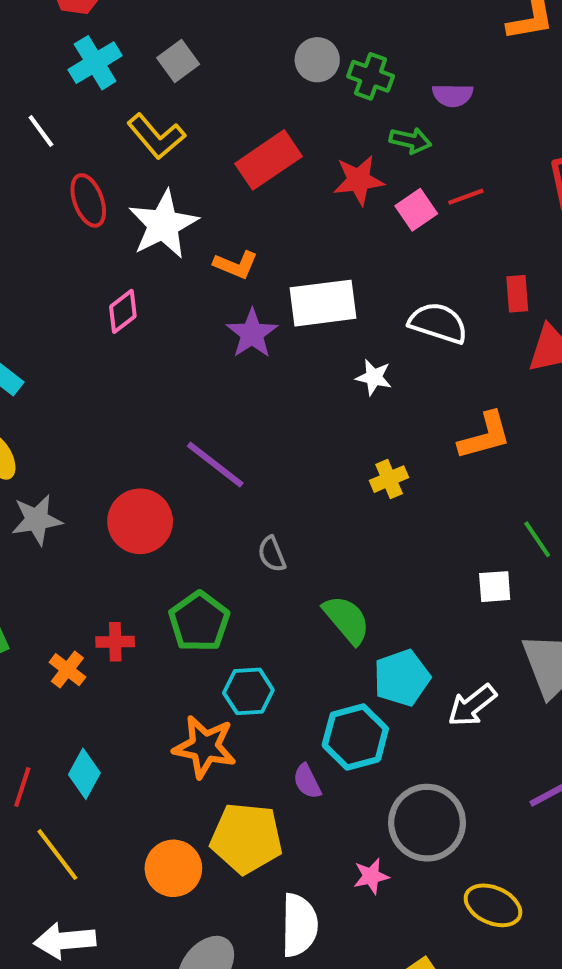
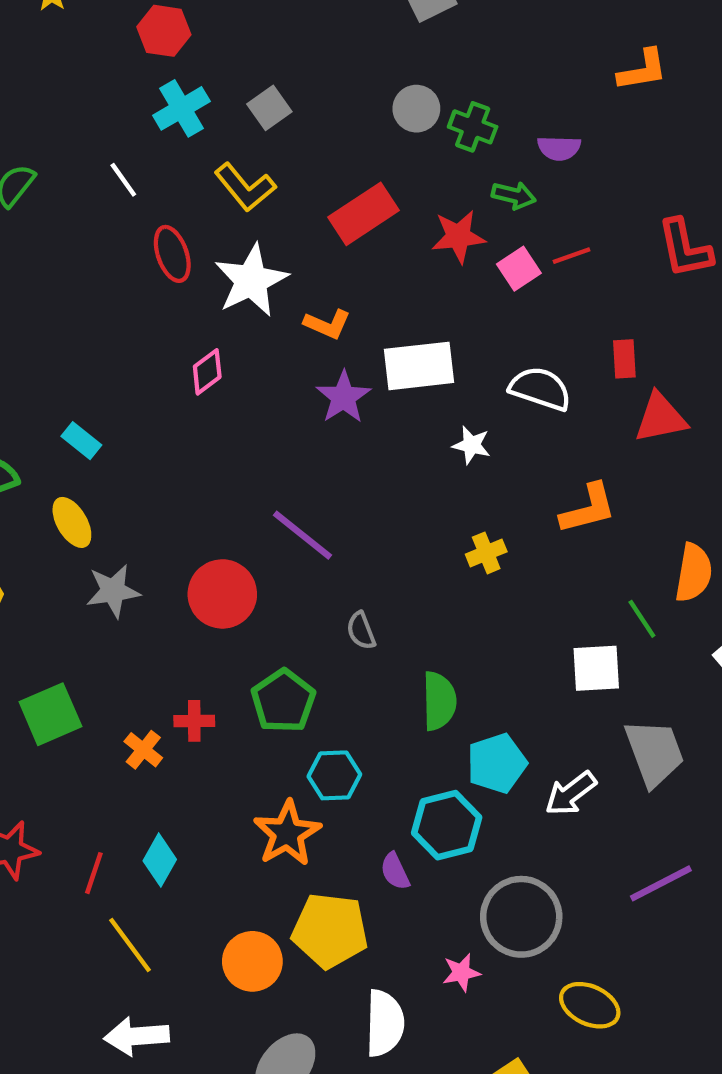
white square: (495, 587) -> (596, 668), size x1.4
green semicircle: (347, 620) -> (439, 701), turned 38
orange star: (205, 747) -> (287, 833), turned 30

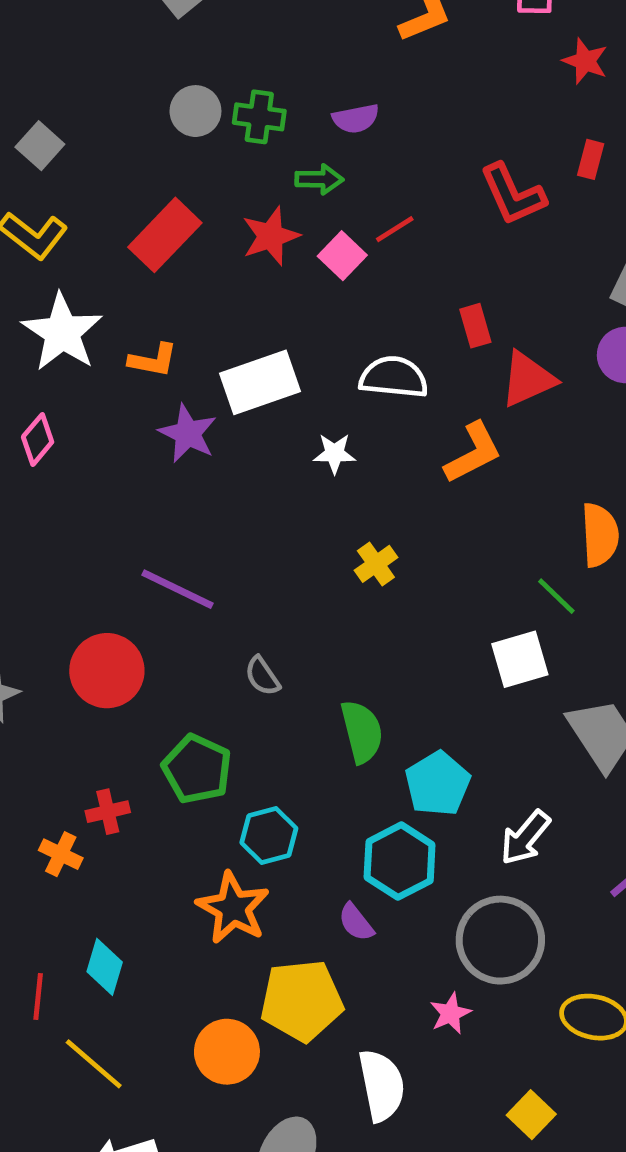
orange L-shape: (588, 509) -> (473, 453), moved
white arrow: (571, 793) -> (525, 838), moved

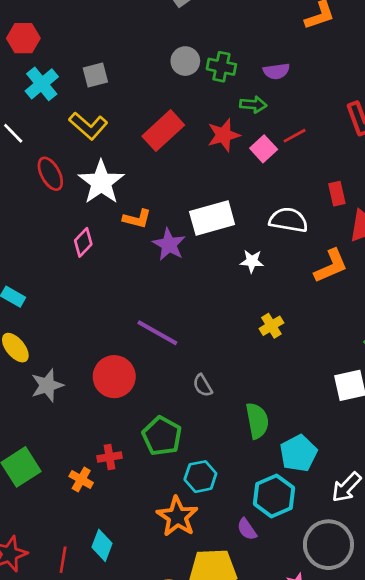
gray square: (40, 146) -> (95, 75), turned 30
orange L-shape: (153, 360) -> (137, 219), moved

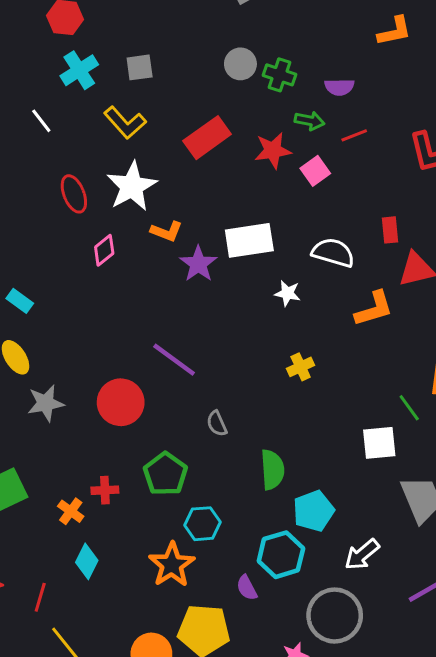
red line: (295, 136) -> (354, 135), moved
red ellipse: (50, 174) -> (74, 194), moved
cyan diamond: (102, 545) -> (87, 561), moved

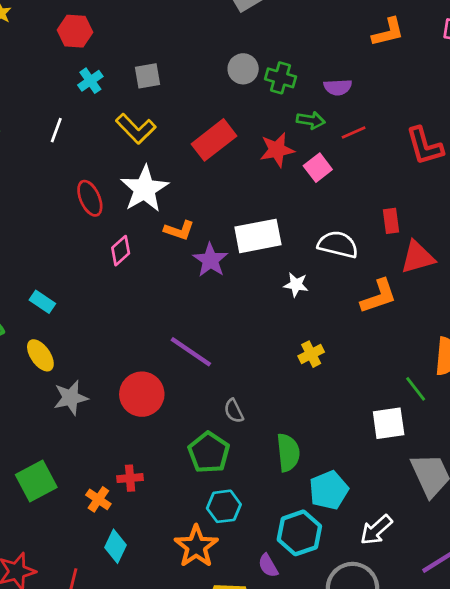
cyan cross: (79, 70) -> (90, 81), size x0.7
white line: (41, 121) -> (56, 130), turned 60
green pentagon: (165, 474) -> (209, 453), moved

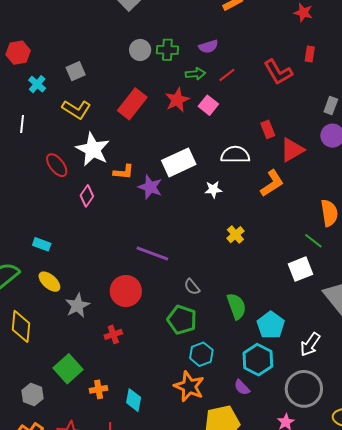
red cross: (130, 478) -> (113, 334), moved
orange cross: (98, 499) -> (99, 389), moved, turned -30

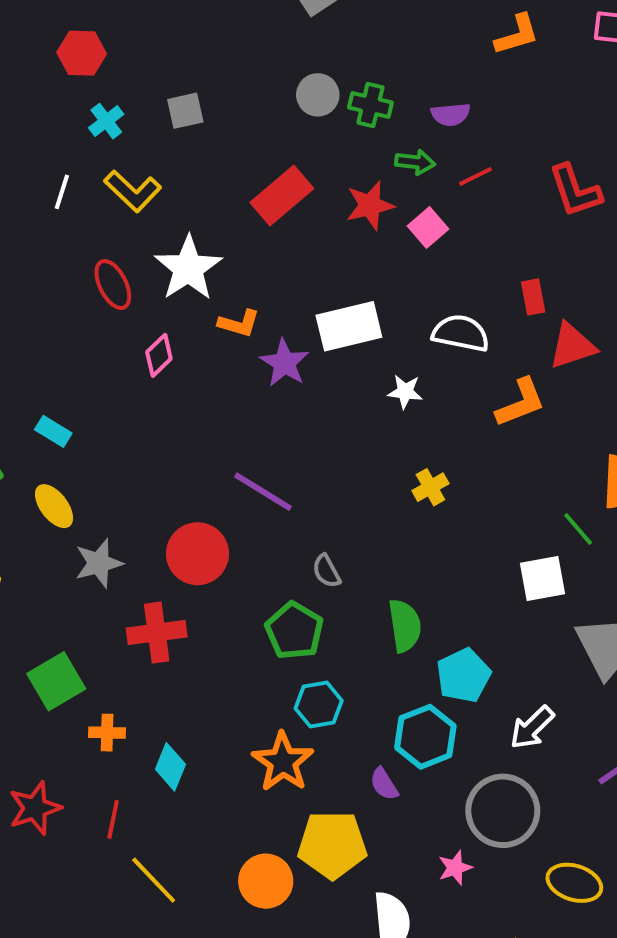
yellow L-shape: (76, 109) -> (133, 191), moved
red cross: (113, 334) -> (157, 633), size x1.6

